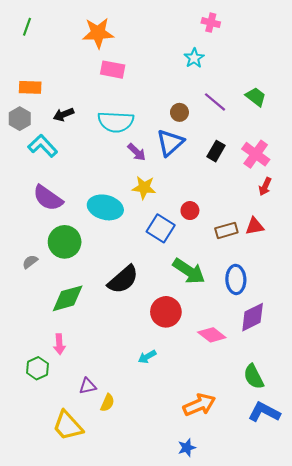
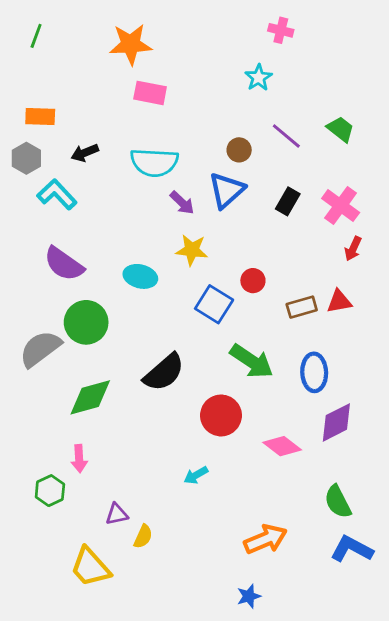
cyan ellipse: (105, 207) -> (140, 276), size x0.7
gray semicircle: (30, 262) -> (40, 349), size x2.0

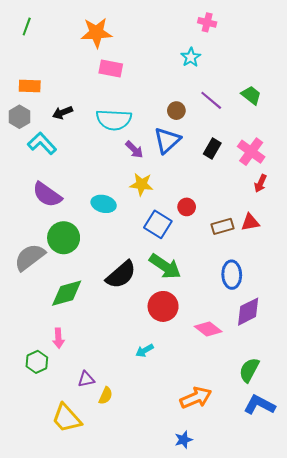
green arrow: (252, 361) -> (165, 266), moved
green semicircle: (338, 502) -> (249, 370), turned 55

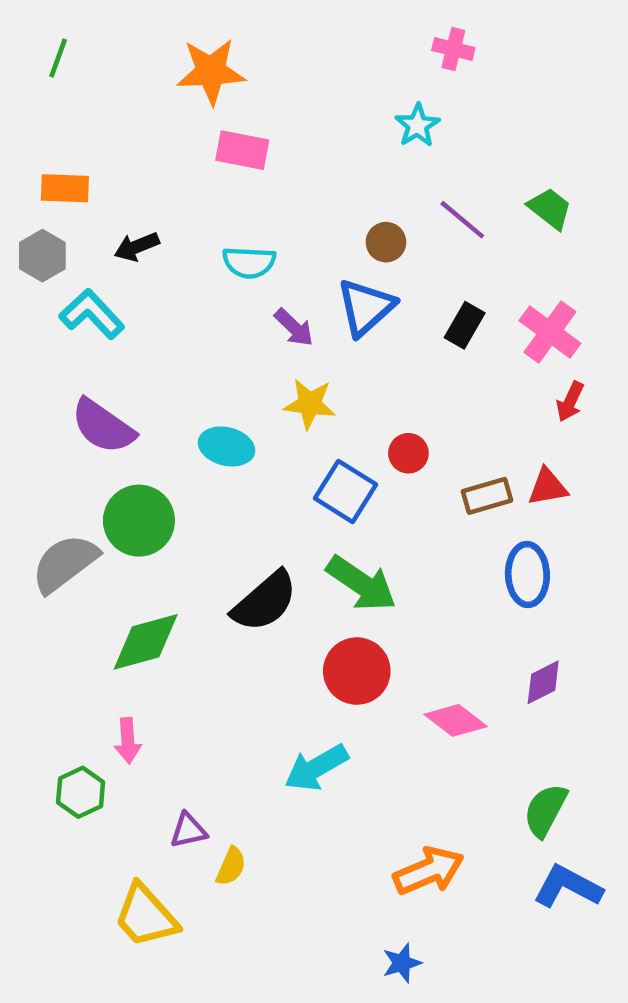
cyan semicircle: (114, 120) -> (249, 262), size x0.7
blue ellipse: (232, 275) -> (527, 574), moved
purple diamond: (248, 312) -> (543, 682), size x0.7
cyan arrow: (145, 351) -> (316, 768), size x1.6

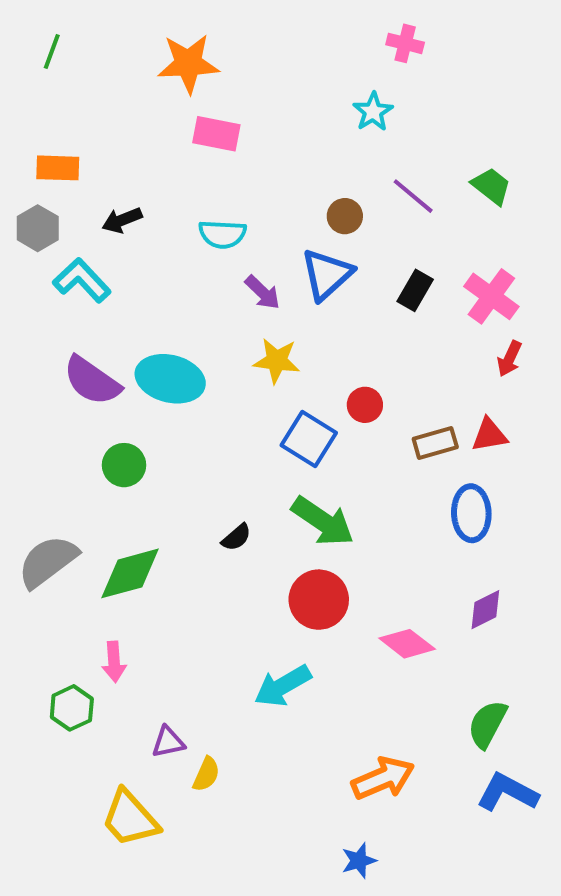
cyan ellipse: (227, 446) -> (170, 379), moved, size x1.4
green circle: (139, 521) -> (124, 465), size x0.7
gray semicircle: (65, 563) -> (48, 561), moved
black semicircle: (265, 601) -> (236, 537), size x0.5

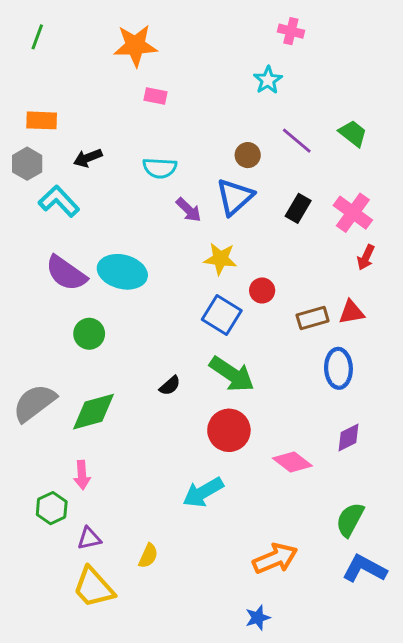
pink rectangle: (216, 134) -> (155, 96), size x0.7
yellow star: (277, 361) -> (220, 259), moved
purple triangle: (168, 742) -> (89, 538), moved

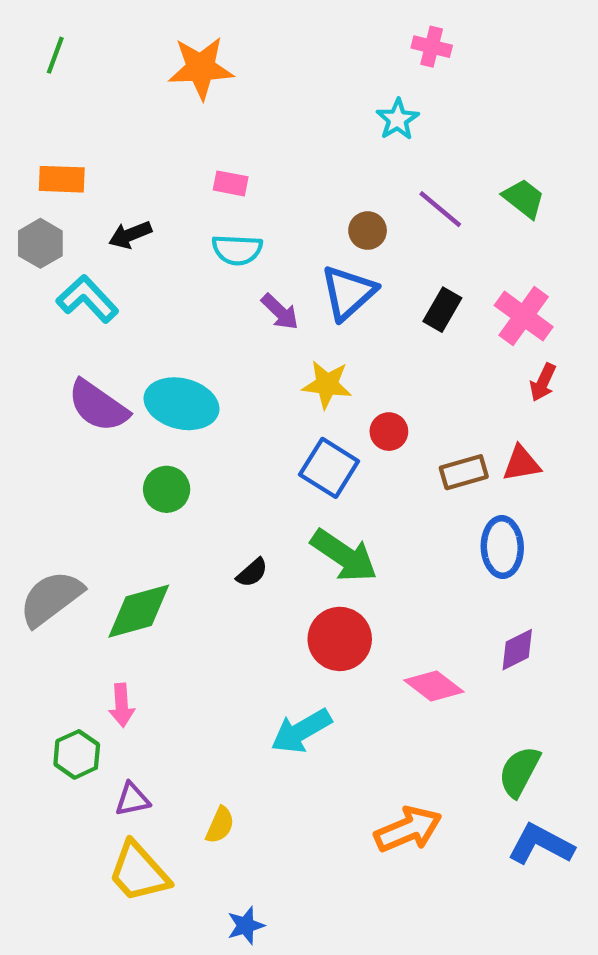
pink rectangle: (155, 96) -> (231, 183), moved
green circle: (89, 334) -> (167, 489), moved
blue star: (258, 618) -> (246, 926), moved

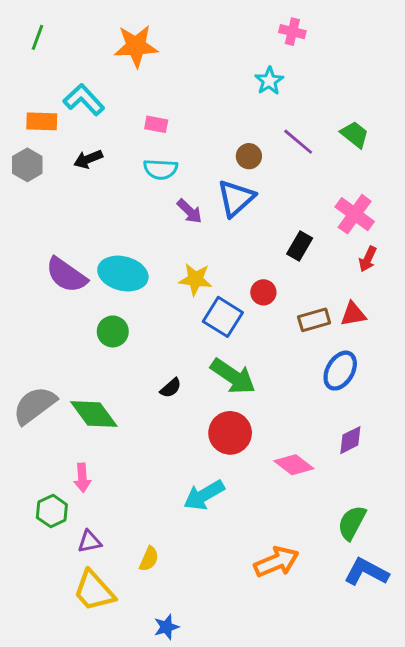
cyan L-shape: (87, 299) -> (84, 100), moved
black rectangle: (442, 310) -> (300, 246), moved
yellow star: (327, 384) -> (195, 279), moved
blue ellipse: (502, 547) -> (340, 371), turned 33
green diamond: (139, 611) -> (94, 414), turned 69

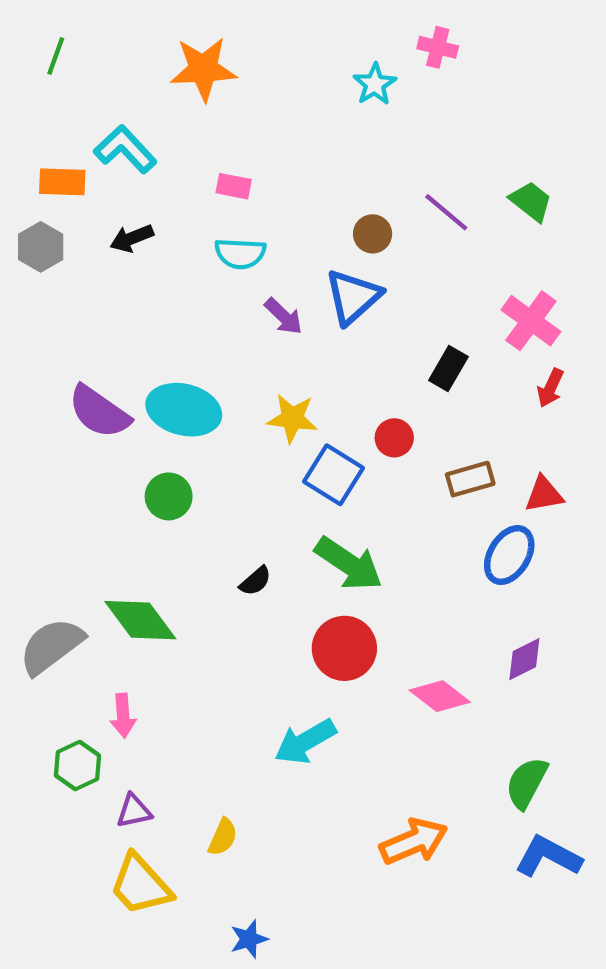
cyan star: (269, 81) -> (375, 84), moved
red triangle: (353, 314) -> (544, 494), moved
gray semicircle: (35, 405) -> (51, 646), moved

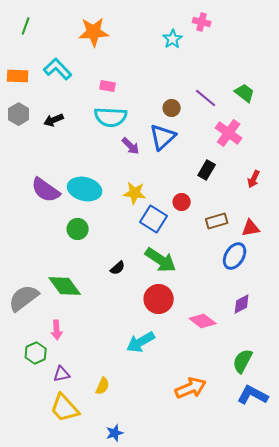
orange rectangle: (62, 182) -> (18, 76), moved
black arrow: (132, 238) -> (54, 120), moved
cyan semicircle: (240, 253) -> (111, 117), size x1.4
pink cross: (531, 321) -> (229, 133), moved

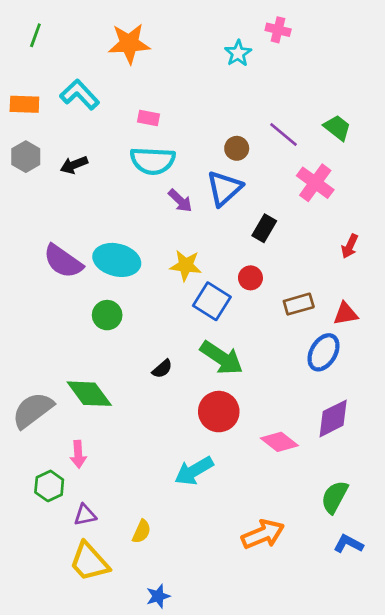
black rectangle: (207, 170) -> (264, 228), moved
purple diamond: (242, 304) -> (333, 418), size x1.4
blue L-shape: (253, 395) -> (348, 544), size x0.7

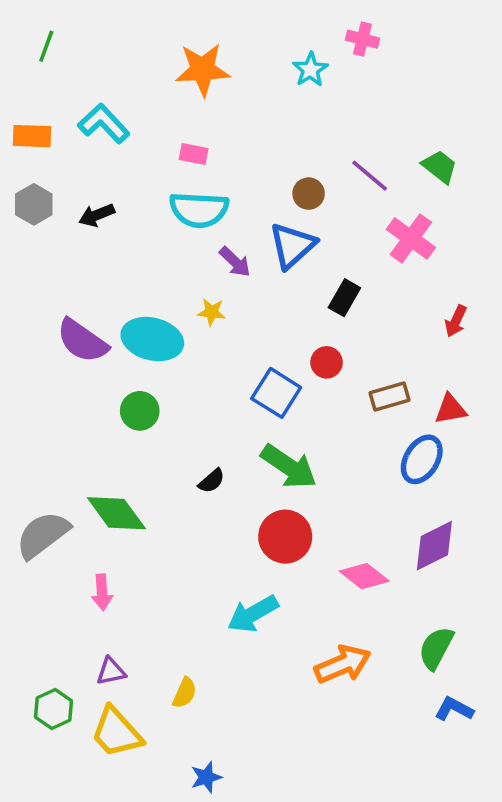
orange star: (129, 44) -> (203, 70), moved
yellow star: (186, 265) -> (212, 312), moved, size x0.7
green hexagon: (49, 486) -> (54, 709), moved
orange arrow: (263, 534) -> (343, 664), moved

